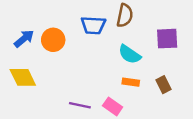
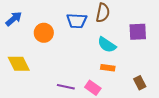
blue arrow: (24, 39) -> (14, 19), moved
brown rectangle: (164, 85) -> (140, 83), moved

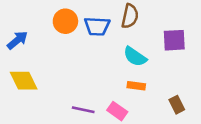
blue arrow: (14, 19) -> (17, 40), moved
orange circle: (44, 33) -> (65, 21), moved

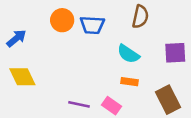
brown semicircle: (130, 16) -> (140, 17), moved
purple square: (174, 40) -> (175, 53), moved
brown rectangle: (177, 105) -> (168, 100), size x1.6

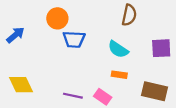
blue trapezoid: (92, 25) -> (74, 39), moved
yellow diamond: (22, 77) -> (21, 85), moved
brown rectangle: (168, 100) -> (155, 91), turned -50

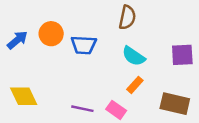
brown semicircle: (129, 15) -> (127, 17), moved
orange circle: (57, 18) -> (51, 34), moved
orange rectangle: (119, 75) -> (135, 85), turned -56

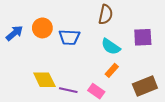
purple square: (182, 55) -> (143, 37), moved
yellow diamond: (24, 96) -> (44, 80), moved
brown rectangle: (175, 104) -> (145, 86), turned -35

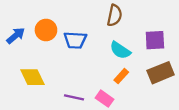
yellow diamond: (44, 80) -> (32, 77), moved
brown rectangle: (145, 86) -> (161, 73), moved

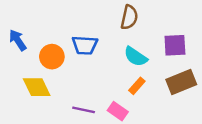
orange circle: (46, 30) -> (52, 57), moved
blue arrow: (16, 36) -> (18, 40), turned -84

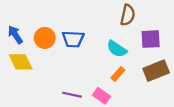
brown semicircle: (129, 17) -> (128, 15), moved
orange circle: (52, 57) -> (45, 38), moved
yellow diamond: (37, 87) -> (21, 62), moved

